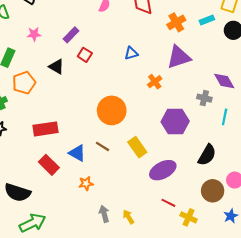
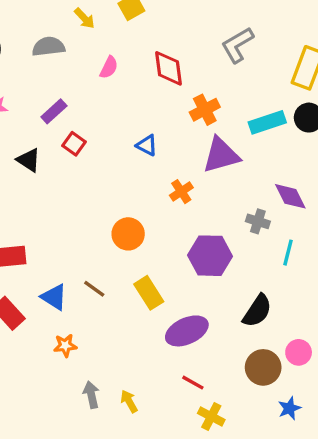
cyan rectangle: (207, 20) -> (267, 122), moved, size x1.5
orange cross: (176, 22) -> (205, 110), moved
blue triangle: (131, 53) -> (147, 145), turned 40
orange circle: (112, 110) -> (128, 234), moved, size x0.7
yellow cross: (189, 217) -> (211, 417), moved

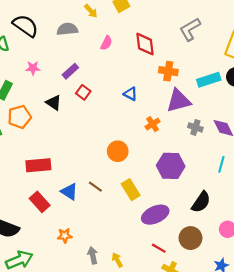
orange cross: (205, 110) -> (168, 71), turned 36
gray cross: (258, 221) -> (195, 127), moved
orange star: (65, 346) -> (65, 236), moved
brown circle: (263, 367) -> (190, 238), moved

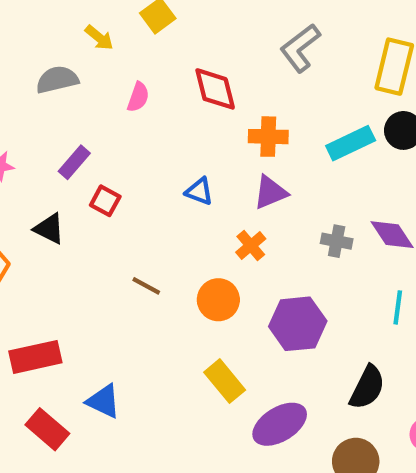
purple triangle: (179, 101) -> (270, 192), moved, size x0.7
orange circle: (118, 151) -> (218, 300), moved
brown line: (95, 187) -> (146, 286), moved

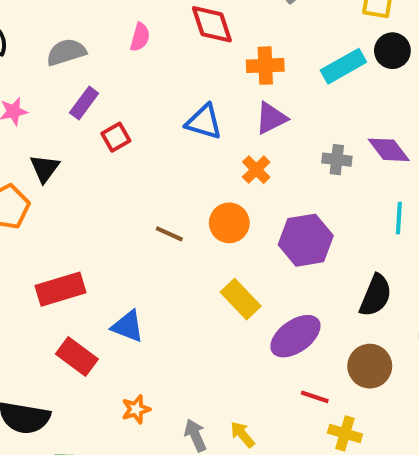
gray semicircle: (57, 80) -> (66, 52), moved
blue triangle: (199, 191) -> (204, 122), size x1.4
red square: (105, 201) -> (116, 137), turned 36
black triangle: (49, 229) -> (45, 168), moved, turned 44
brown line: (146, 286) -> (169, 234), moved

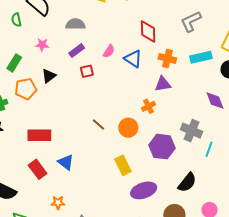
pink semicircle: (140, 37) -> (109, 51), moved
cyan rectangle: (343, 66) -> (201, 57), moved
blue triangle: (204, 122) -> (133, 59), moved
purple diamond: (389, 150) -> (215, 101), moved
gray cross: (337, 160) -> (192, 131), moved, size x1.5

